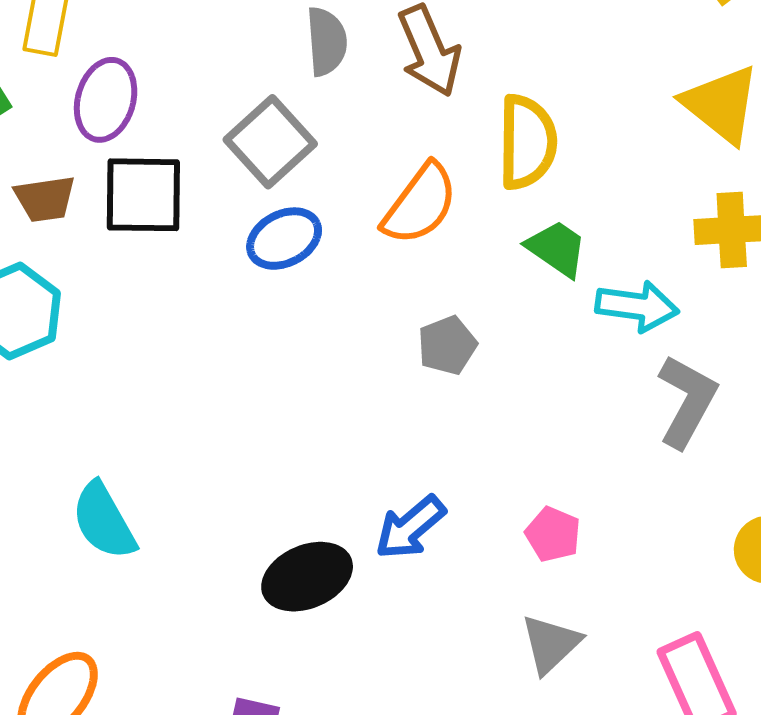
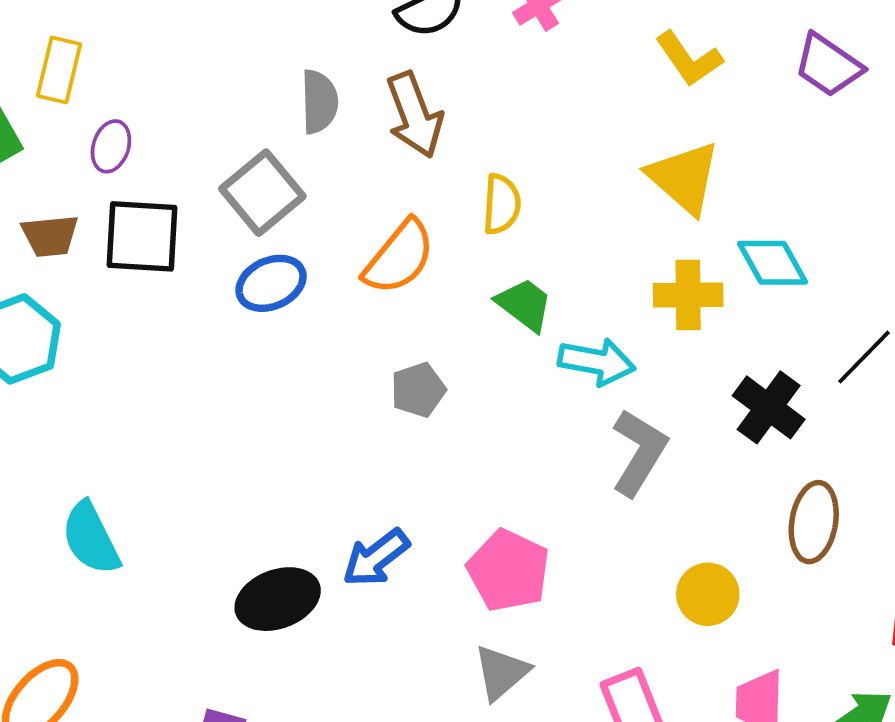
purple ellipse: (106, 100) -> (111, 146), size x0.7
yellow semicircle: (527, 142) -> (502, 204), size x0.7
pink pentagon: (553, 534) -> (508, 571), size x1.6

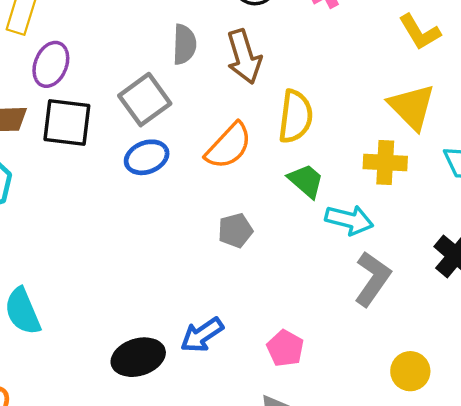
purple ellipse: (111, 146) -> (51, 64), size x1.4
yellow semicircle: (502, 204) -> (295, 116), size x1.4
yellow cross: (688, 295) -> (385, 162), moved
pink pentagon: (508, 571) -> (285, 348), size x0.7

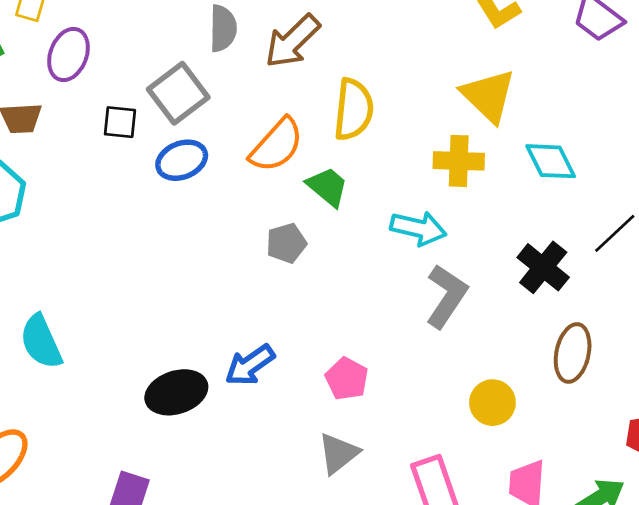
brown arrow: (244, 57) -> (292, 41), turned 64
black square: (67, 123) -> (120, 122), moved, size x0.6
green trapezoid: (306, 181) -> (328, 187), moved

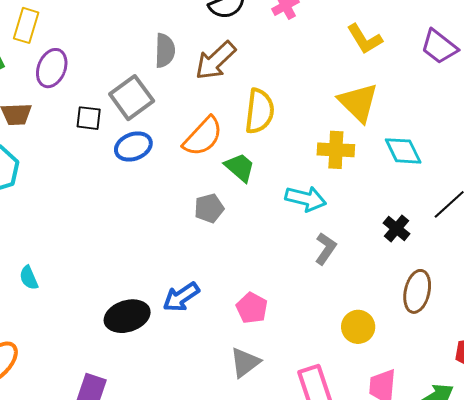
black cross: (543, 267) -> (397, 228), size x0.7
gray L-shape: (446, 296) -> (326, 249), size x0.7
cyan semicircle: (41, 342) -> (29, 278), size x0.6

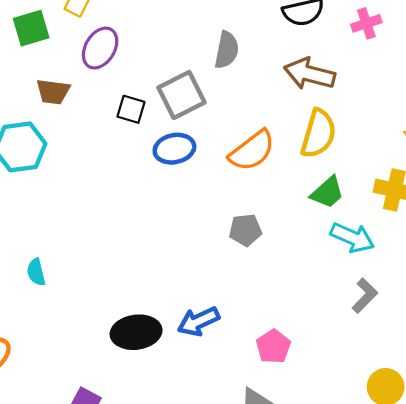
brown arrow: (216, 61) -> (310, 74), moved, turned 48
green trapezoid: (240, 167) -> (327, 192), moved, turned 88

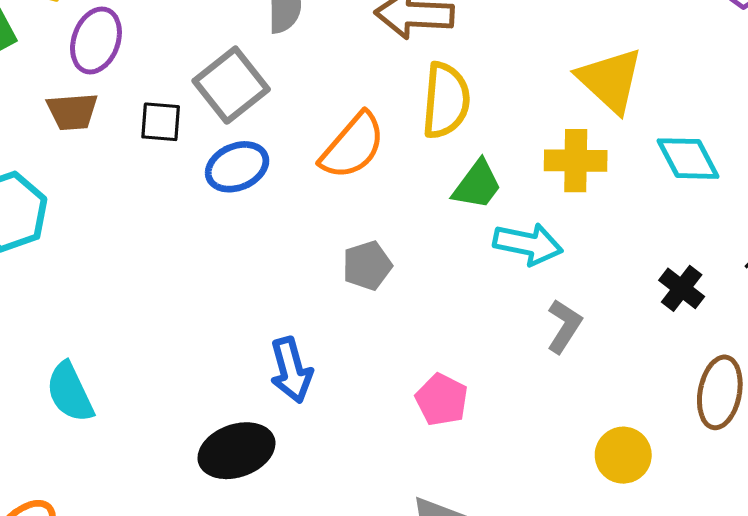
brown trapezoid: (53, 92) -> (72, 112), moved
cyan semicircle: (36, 272) -> (70, 392), size x1.5
blue arrow: (198, 321) -> (291, 370), moved, turned -69
pink pentagon: (273, 347) -> (442, 400), moved

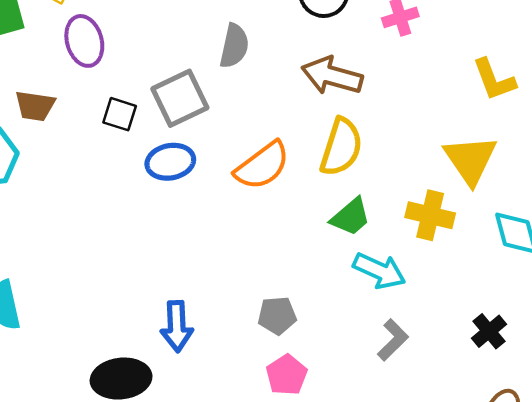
purple ellipse: (96, 40) -> (84, 41), turned -48
brown trapezoid: (72, 112) -> (35, 106), moved
gray pentagon: (367, 266) -> (277, 316), moved

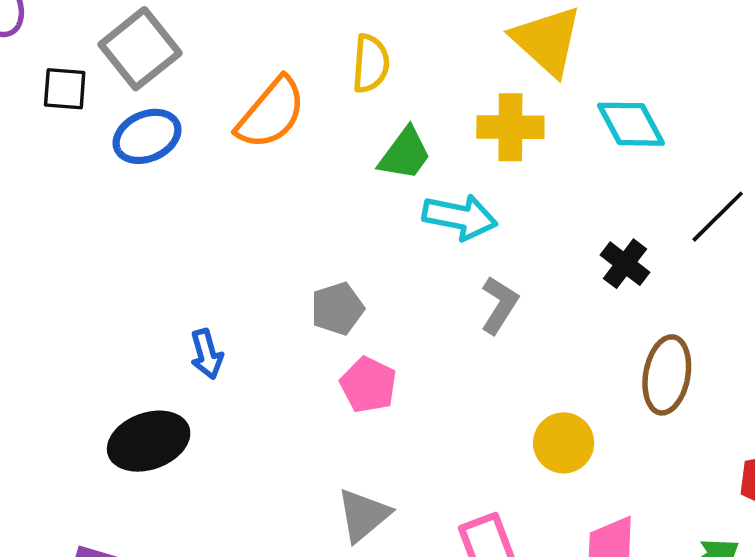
yellow semicircle: (341, 147) -> (371, 64), size x0.7
blue arrow: (177, 326) -> (207, 354), size x0.7

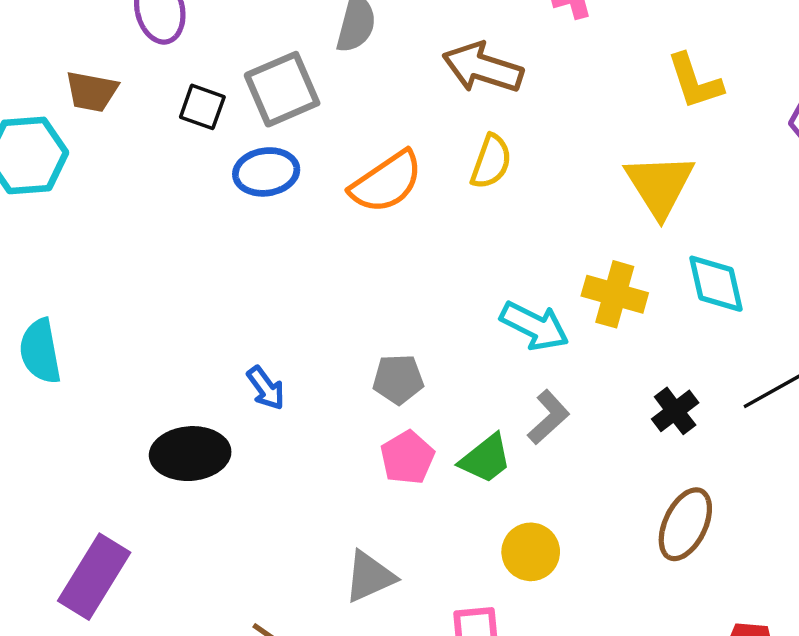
yellow cross: (510, 127) -> (615, 294), moved
green trapezoid: (405, 154) -> (486, 459), moved
blue arrow: (207, 354) -> (266, 388), turned -36
yellow circle: (564, 443) -> (531, 552), moved

